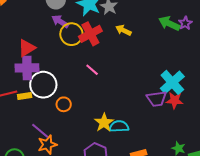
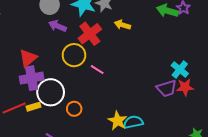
yellow circle: (71, 34) -> (74, 55), moved
cyan cross: (172, 82) -> (180, 70), size x0.7

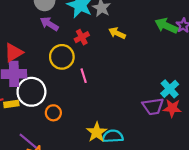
red cross: (90, 34) -> (82, 37), size x0.6
pink line: (97, 70) -> (84, 76), turned 32

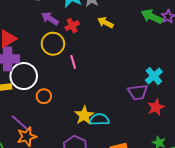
purple arrow: (49, 24) -> (50, 19), moved
red star: (172, 108) -> (156, 107), moved, turned -30

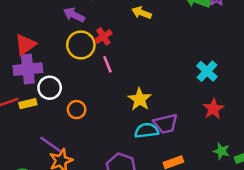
red cross: (72, 26) -> (103, 36), moved
white circle: (24, 76) -> (50, 88), size x0.7
purple trapezoid: (138, 92) -> (166, 124), moved
yellow star: (84, 115) -> (140, 99), moved

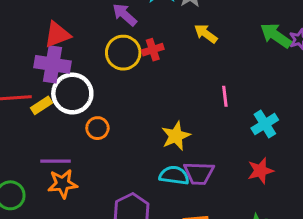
pink line: (108, 64) -> (225, 96), moved
white circle: (50, 88) -> (72, 94), size x1.4
yellow rectangle: (28, 104) -> (41, 105), turned -35
purple line: (51, 144) -> (56, 161), turned -50

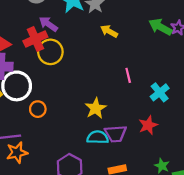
red cross: (153, 50) -> (35, 39), moved, size x1.5
red star: (260, 171) -> (148, 125), moved

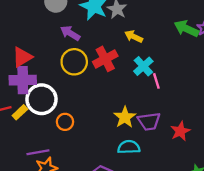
red cross: (35, 39) -> (105, 59), moved
cyan cross: (160, 92) -> (143, 66), moved
purple trapezoid: (116, 134) -> (149, 121), moved

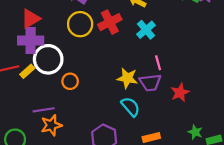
pink line: (156, 81) -> (158, 63), moved
yellow star: (125, 117) -> (127, 78), turned -30
cyan semicircle: (129, 147) -> (131, 107), turned 50

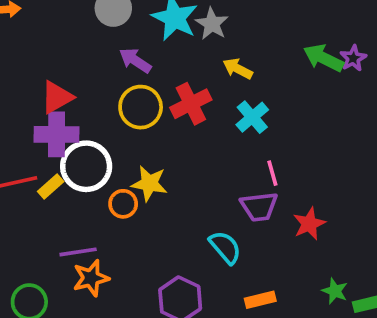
yellow star: (127, 78) -> (149, 183), moved

